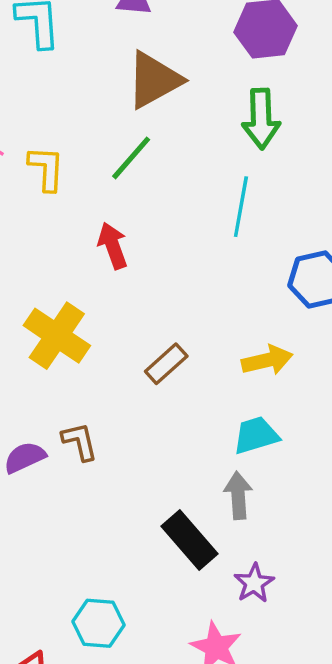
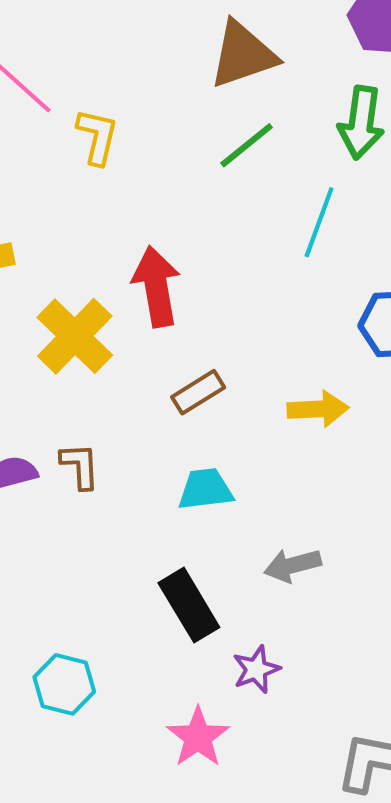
green line: (131, 158) -> (247, 145), moved
red arrow: (113, 246) -> (156, 287), moved, size x1.4
cyan trapezoid: (256, 435) -> (206, 489), moved
gray arrow: (238, 495) -> (292, 565), moved, turned -111

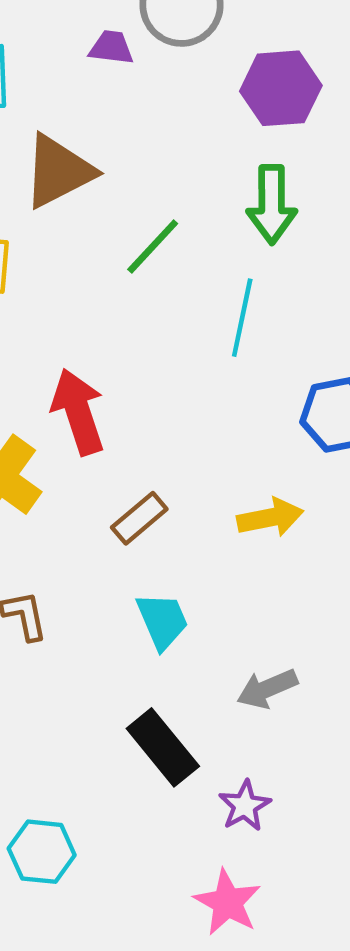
brown triangle: (243, 55) -> (58, 171), moved
cyan trapezoid: (206, 489) -> (162, 621), turned 82
pink star: (198, 737) -> (227, 902), moved

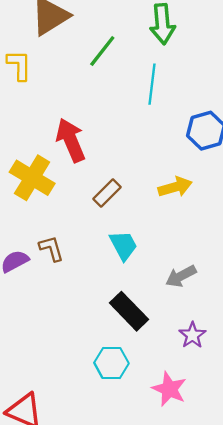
purple star: (245, 806) -> (192, 335), moved
cyan hexagon: (42, 852) -> (111, 363), moved

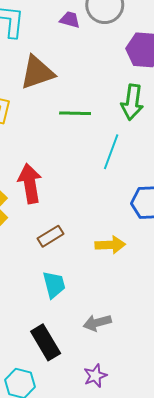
green line: (102, 51) -> (75, 113), turned 40

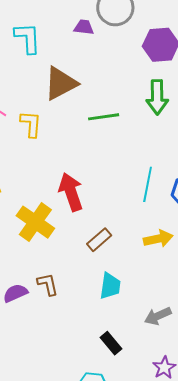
cyan line: (111, 152) -> (148, 184), moved
cyan trapezoid: (54, 285) -> (110, 286), turned 32
black rectangle: (46, 342) -> (111, 343), size x0.7

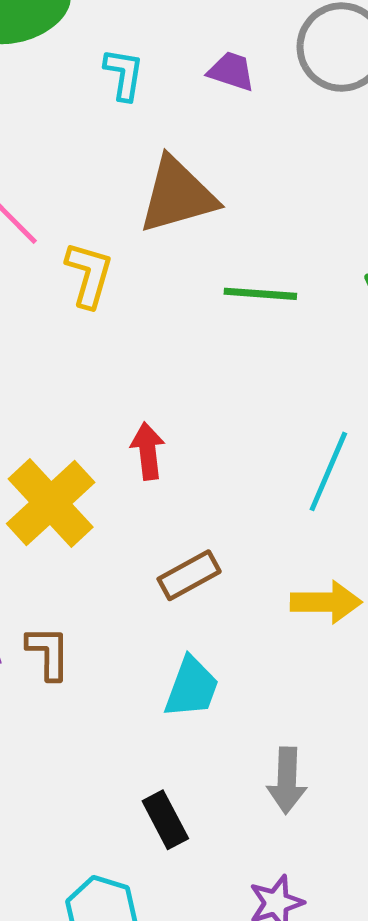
purple trapezoid: (84, 27) -> (231, 71), moved
cyan L-shape: (28, 38) -> (124, 74), size x0.7
red arrow: (71, 192) -> (148, 451), size x0.6
gray arrow: (158, 316) -> (287, 780), turned -76

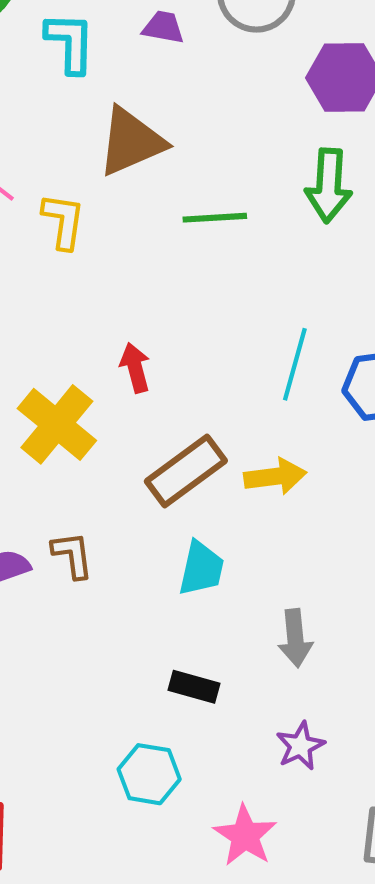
cyan L-shape: (124, 74) -> (70, 43), size x1.4
brown rectangle: (189, 575) -> (186, 471), size x1.5
yellow arrow: (326, 602) -> (275, 476), moved
black rectangle: (165, 820) -> (194, 687), turned -39

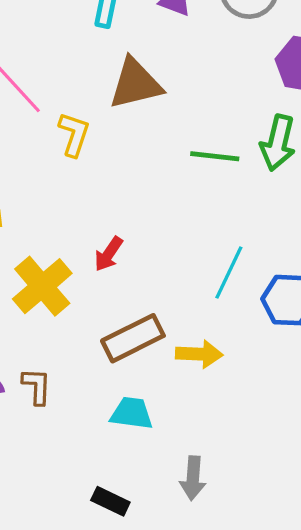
green line: (215, 218) -> (215, 156), moved
red arrow: (135, 368) -> (109, 254), turned -141
cyan trapezoid: (201, 568) -> (132, 413), turned -105

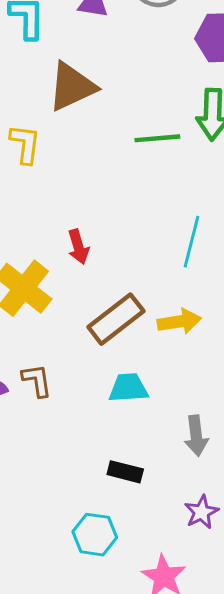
red arrow: (109, 254) -> (78, 247), turned -40

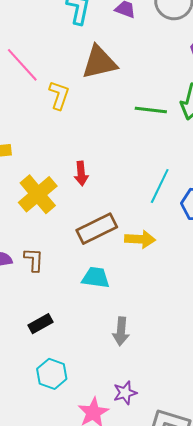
gray arrow: (196, 436) -> (121, 331), moved
black rectangle: (125, 472) -> (41, 324), moved, turned -55
purple star: (201, 512) -> (125, 393), moved

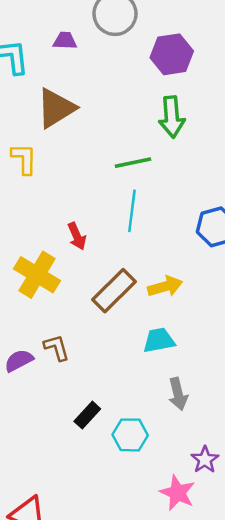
green line: (151, 110) -> (133, 163), moved
cyan line: (160, 186) -> (132, 211), moved
cyan trapezoid: (96, 278) -> (159, 340), moved
cyan hexagon: (52, 374) -> (130, 435), moved

